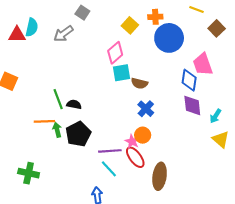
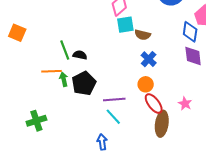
pink star: (132, 141) -> (185, 104), moved
red ellipse: (135, 157) -> (154, 104), moved
green cross: (29, 173) -> (36, 121), turned -30

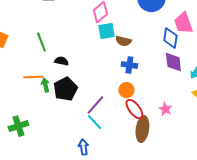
green line: (65, 50) -> (41, 42), moved
blue cross: (149, 59) -> (129, 65), turned -35
purple line: (114, 99) -> (95, 105), turned -45

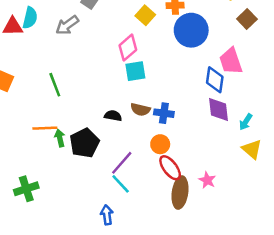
brown semicircle: (123, 41) -> (140, 109), moved
black semicircle: (61, 61) -> (113, 116), moved
pink star: (165, 109) -> (207, 180), moved

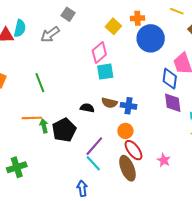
brown ellipse: (180, 193) -> (127, 168), moved, turned -30

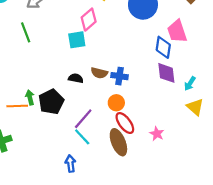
cyan square: (105, 72) -> (77, 40), moved
green line: (40, 83) -> (26, 32), moved
orange line: (32, 118) -> (17, 106), moved

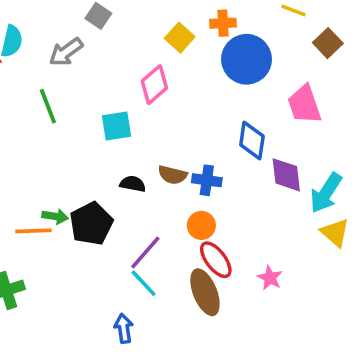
cyan square: (77, 40) -> (116, 126), moved
blue diamond: (163, 47) -> (252, 141), moved
cyan arrow: (190, 84) -> (326, 193), size x1.6
green arrow: (30, 97) -> (55, 216), turned 112

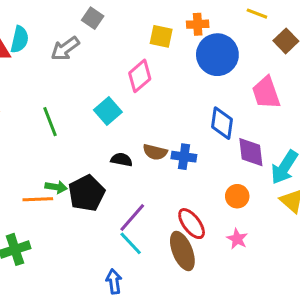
yellow square: (180, 38) -> (161, 36), turned -30
green line: (48, 106) -> (50, 122), moved
cyan square: (116, 126) -> (108, 111), turned -32
orange circle: (201, 225) -> (237, 196), moved

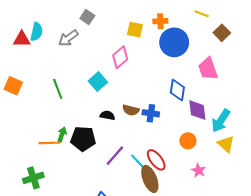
green arrow: (56, 187) -> (62, 134), turned -80
black pentagon: (87, 193) -> (83, 139), turned 30
pink star: (237, 239) -> (199, 170), moved
cyan line: (131, 243) -> (138, 162), moved

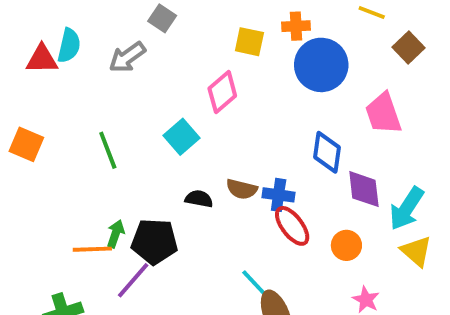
purple line: (115, 156) -> (133, 280), moved
red ellipse: (156, 160) -> (292, 226), moved

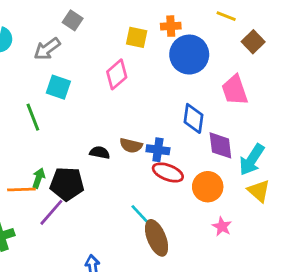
cyan square: (182, 137) -> (58, 87), moved, turned -30
red ellipse: (292, 226) -> (168, 172), turned -32
orange circle: (346, 245) -> (208, 187), size x1.4

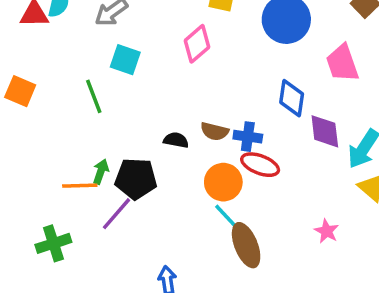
orange circle: (208, 187) -> (223, 182), moved

